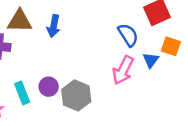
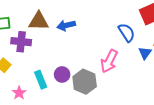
blue arrow: (54, 26) -> (66, 25), turned 66
pink arrow: (123, 70) -> (109, 61), moved

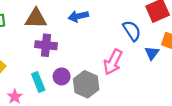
blue arrow: (66, 25) -> (78, 16), moved
purple cross: (21, 42) -> (46, 45), moved

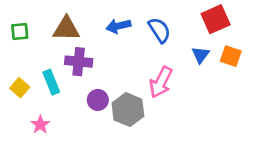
blue semicircle: (132, 31) -> (159, 30), moved
blue triangle: (152, 53) -> (201, 55), moved
cyan rectangle: (38, 82) -> (51, 82), moved

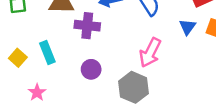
purple cross: (79, 62) -> (87, 26), moved
gray hexagon: (128, 110) -> (134, 87), moved

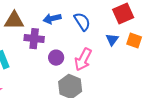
purple circle: (91, 69) -> (56, 58), moved

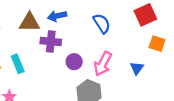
blue arrow: (52, 19) -> (57, 16), moved
blue triangle: (112, 40) -> (137, 68), moved

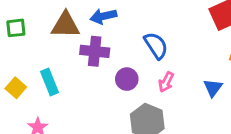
blue semicircle: (102, 23) -> (156, 45), moved
pink arrow: (103, 64) -> (166, 82), size x0.6

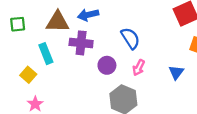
cyan rectangle: (49, 82) -> (46, 54), moved
yellow square: (16, 88) -> (28, 75), moved

